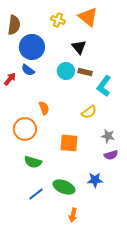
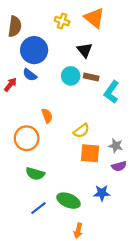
yellow semicircle: (89, 112) -> (81, 131), moved
orange square: (69, 143) -> (90, 153), moved

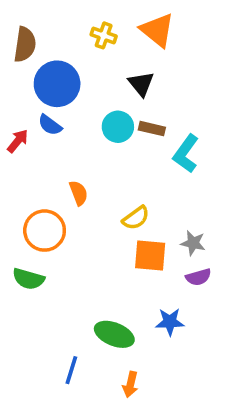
green semicircle: (35, 174) -> (28, 279), moved
blue line: (38, 208) -> (71, 370), moved, turned -35

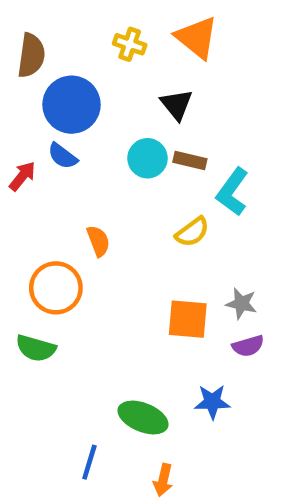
yellow semicircle: (136, 218) -> (192, 232), moved

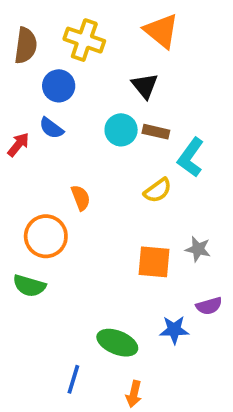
yellow cross: (130, 44) -> (84, 40), moved, size x1.5
blue circle: (72, 105) -> (59, 86), size x0.7
purple semicircle: (248, 346) -> (209, 306), moved

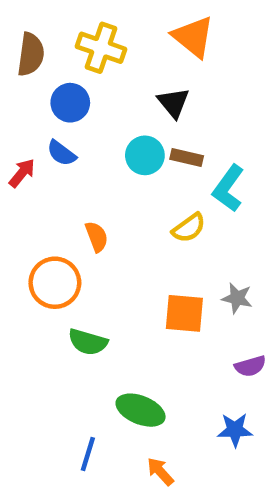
green semicircle: (29, 286) -> (88, 342), moved
blue star: (174, 330) -> (235, 430), moved
orange arrow: (134, 394) -> (160, 472), turned 125

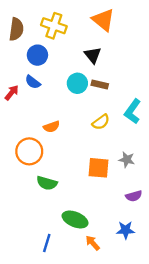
cyan L-shape: (228, 188) -> (133, 111), moved
orange semicircle: (97, 237) -> (52, 127), turned 91
orange arrow: (160, 472) -> (93, 243), moved

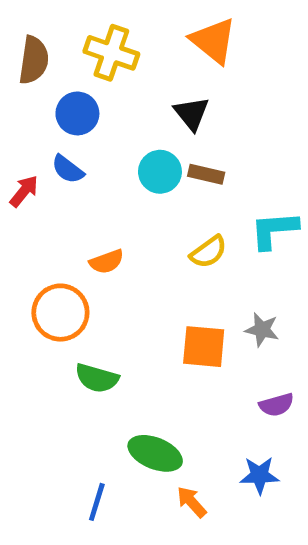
cyan L-shape: (133, 111) -> (274, 230), turned 50

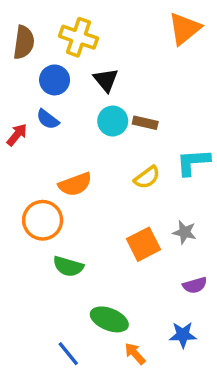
orange triangle: (213, 41) -> (185, 29), moved, turned 42
black triangle: (192, 113) -> (106, 80), moved
orange semicircle: (107, 262) -> (75, 184), size x1.4
orange square: (204, 347) -> (143, 244), turned -32
blue line: (97, 502) -> (68, 354), turned -56

